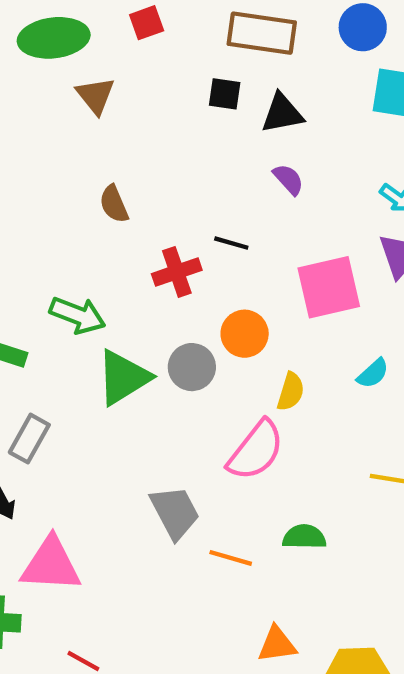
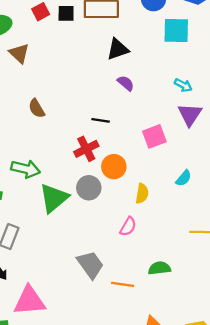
black square: (225, 94) -> (66, 13), moved
red cross: (177, 272) -> (86, 149), moved
pink square: (329, 287) -> (154, 136), size x0.7
pink semicircle: (256, 450) -> (128, 227), size x0.6

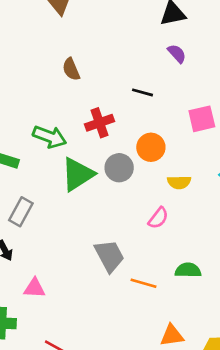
red cross: (86, 149) -> (99, 123), moved
yellow semicircle: (142, 194) -> (179, 182), turned 72
pink triangle: (29, 301) -> (34, 288), size x0.6

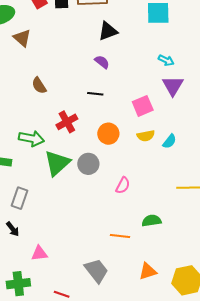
purple semicircle: (177, 54) -> (102, 62), moved
gray circle: (119, 168) -> (88, 164), moved
yellow semicircle: (179, 182) -> (146, 136), moved
gray trapezoid: (109, 256) -> (96, 271), moved

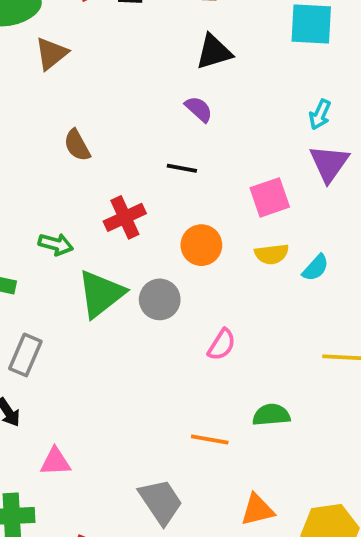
brown triangle: (22, 38) -> (51, 53), turned 36
cyan arrow: (166, 60) -> (320, 115), turned 84
green arrow: (31, 139) -> (56, 244), size x0.7

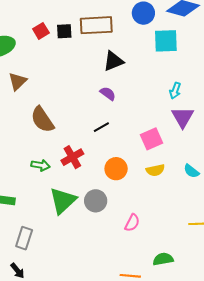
brown triangle: (51, 53) -> (18, 81), moved
brown semicircle: (77, 145) -> (42, 120), size x1.5
black line: (182, 168) -> (101, 127), turned -35
green arrow: (56, 244) -> (41, 165), moved
cyan semicircle: (316, 268) -> (191, 171), moved, turned 91

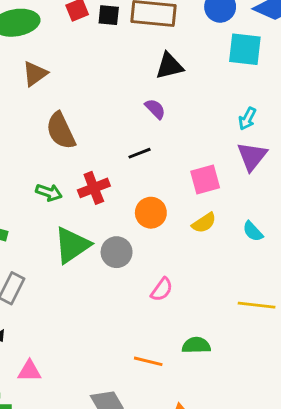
yellow semicircle: (155, 170) -> (204, 223), turned -30

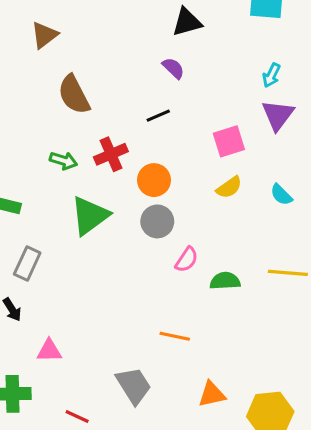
orange circle: (151, 213) -> (154, 180), moved
gray circle: (117, 252) -> (157, 221), moved
green semicircle: (196, 345) -> (225, 281), moved

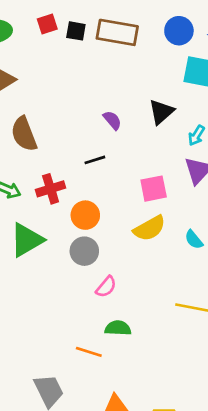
black triangle: (187, 22) -> (161, 112), moved, turned -32
yellow semicircle: (229, 187) -> (149, 228), size x1.4
green semicircle: (225, 281) -> (118, 328), moved

